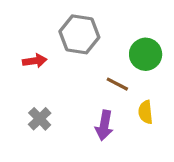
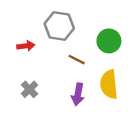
brown line: (117, 84) -> (77, 60), moved
yellow semicircle: (146, 112) -> (109, 84), size x1.6

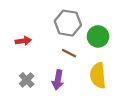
gray hexagon: (59, 26) -> (68, 23), moved
purple arrow: (78, 94) -> (58, 80), moved

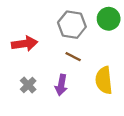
green circle: (98, 36) -> (109, 19), moved
red arrow: (23, 41) -> (25, 44), size x1.5

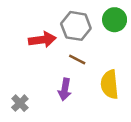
red arrow: (25, 44) -> (42, 40), moved
gray cross: (28, 85) -> (20, 103), moved

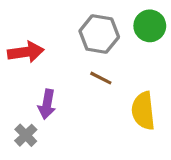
red arrow: (42, 40) -> (26, 52), moved
purple arrow: (65, 89) -> (47, 104), moved

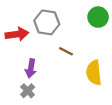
gray hexagon: (99, 34) -> (47, 22), moved
gray cross: (26, 135) -> (28, 91), moved

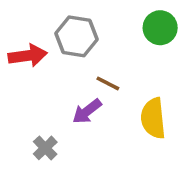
purple arrow: (31, 68) -> (87, 111), moved, turned 42

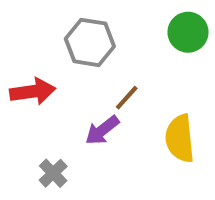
red arrow: (28, 56) -> (33, 91), moved
brown line: (108, 83) -> (127, 98), turned -75

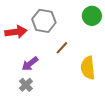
red arrow: (33, 91) -> (16, 32), moved
purple arrow: (102, 130) -> (30, 64), moved

